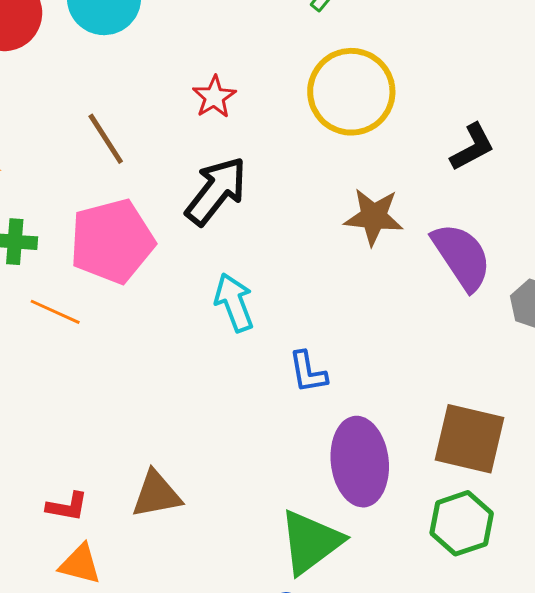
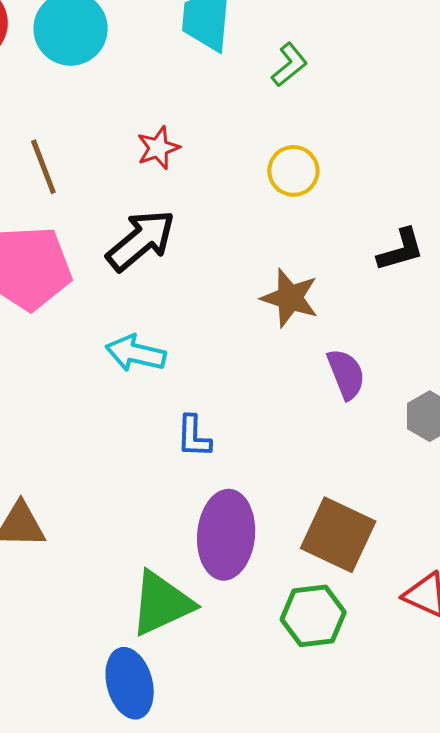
yellow circle: (351, 92) -> (293, 171), size x0.6
purple semicircle: (462, 256) -> (346, 374), moved, size x0.7
cyan arrow: (234, 302) -> (136, 353), turned -68

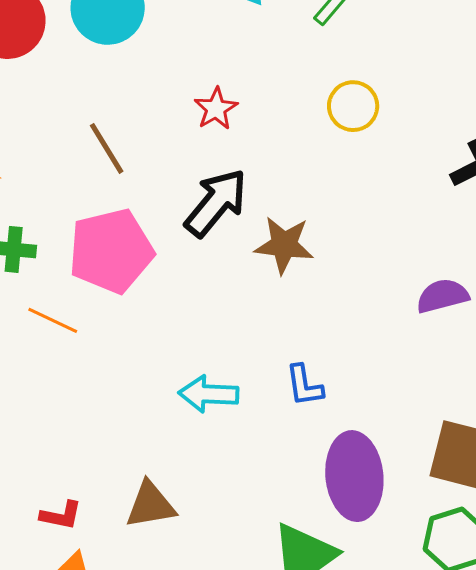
brown star: (290, 298) -> (284, 245), moved
cyan arrow: (136, 353) -> (208, 394), moved
purple semicircle: (346, 374) -> (442, 296), turned -72

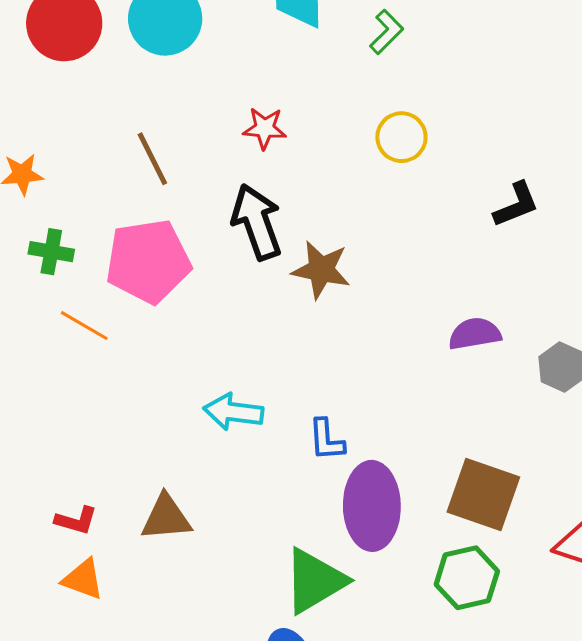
red star: (216, 109) -> (265, 128), turned 30
black arrow: (216, 203) -> (257, 222), turned -64
blue L-shape: (304, 386) -> (326, 440), moved

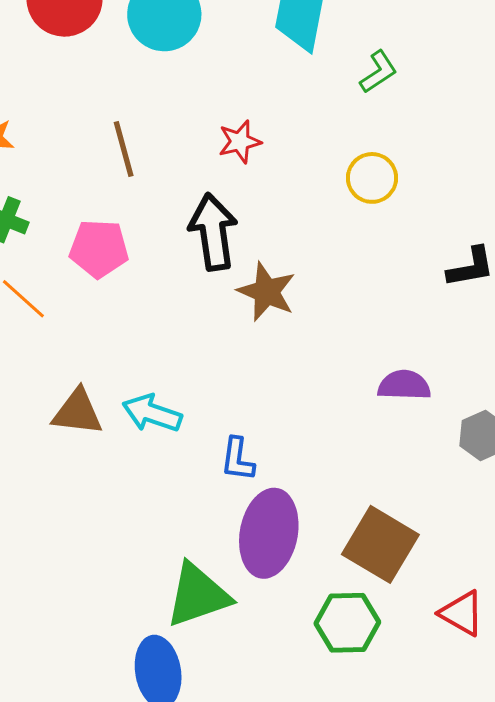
red star: (265, 128) -> (240, 142), turned -30
pink pentagon: (148, 261) -> (99, 249), size x0.7
brown triangle: (166, 518) -> (77, 412), moved

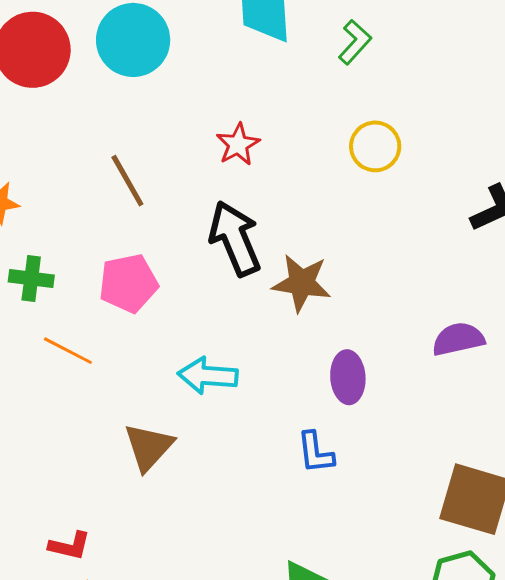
brown triangle: (77, 412) -> (149, 447), turned -40
cyan arrow: (152, 413) -> (208, 376), moved
purple ellipse: (269, 533) -> (348, 377), moved, size x0.6

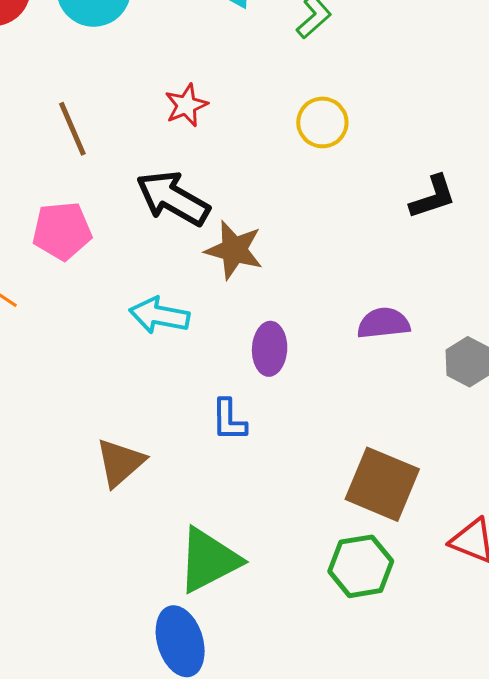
black arrow: (235, 238) -> (173, 198), turned -44
cyan arrow: (208, 376) -> (159, 315), moved
brown triangle: (149, 447) -> (120, 463), moved

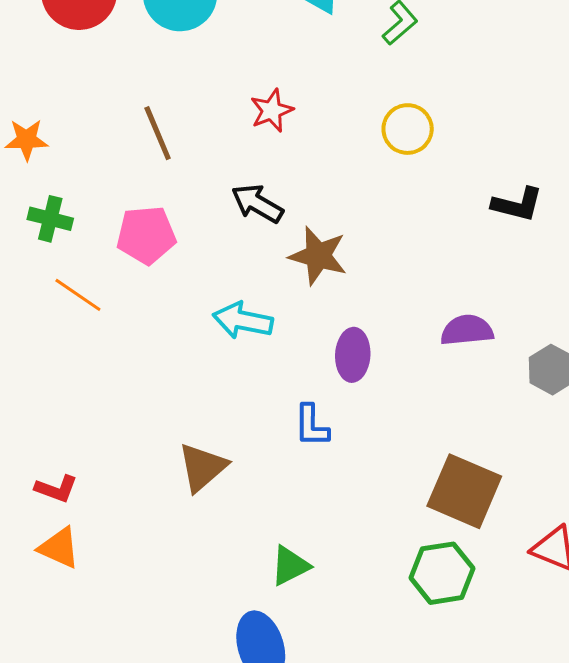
black L-shape: (433, 197) -> (517, 204), turned 32
black arrow: (173, 198) -> (257, 203), size x0.7
green triangle: (209, 560) -> (290, 566), size x0.6

